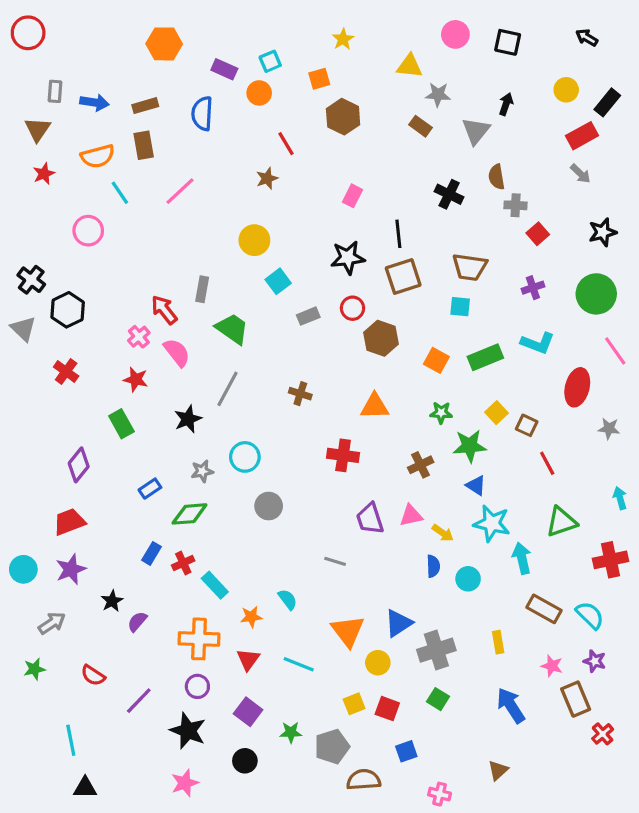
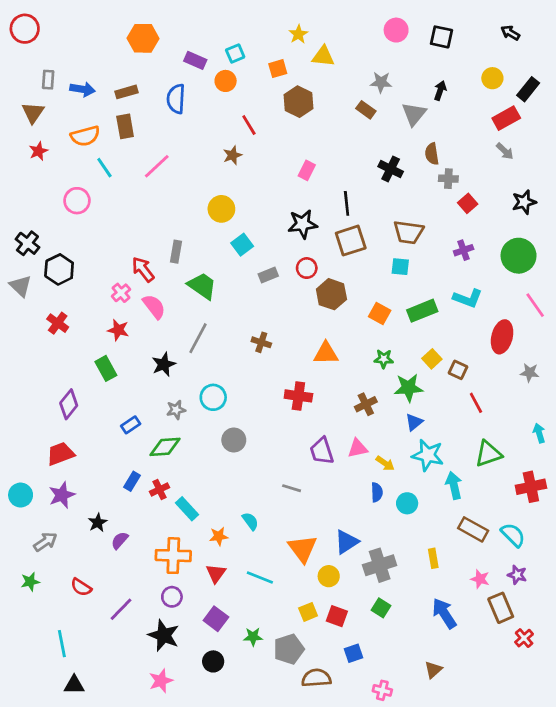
yellow triangle: (409, 66) -> (323, 56), moved
blue triangle: (476, 485) -> (414, 422), turned 48

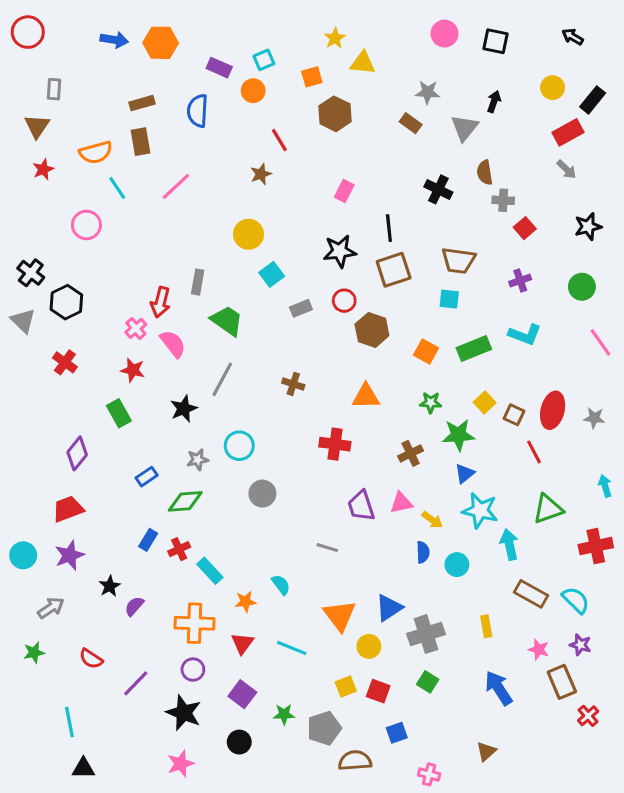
blue arrow: (82, 89) -> (114, 40), moved
green circle: (519, 256) -> (582, 287), size x0.7
red arrow: (143, 269) -> (161, 302), turned -128
red ellipse: (502, 337) -> (553, 410), moved

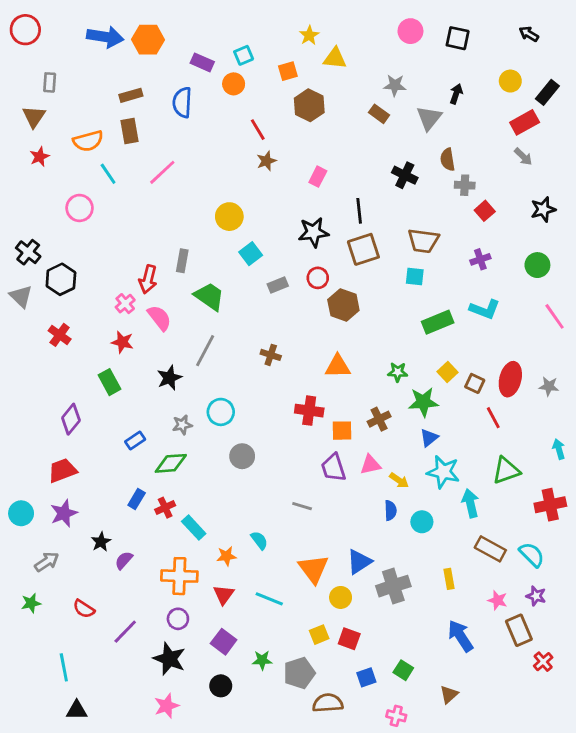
blue arrow: (114, 40) -> (105, 37), size x1.4
brown star: (261, 174) -> (266, 161), moved
orange square: (426, 352) -> (342, 431), moved, turned -30
green square: (428, 682) -> (403, 670), moved

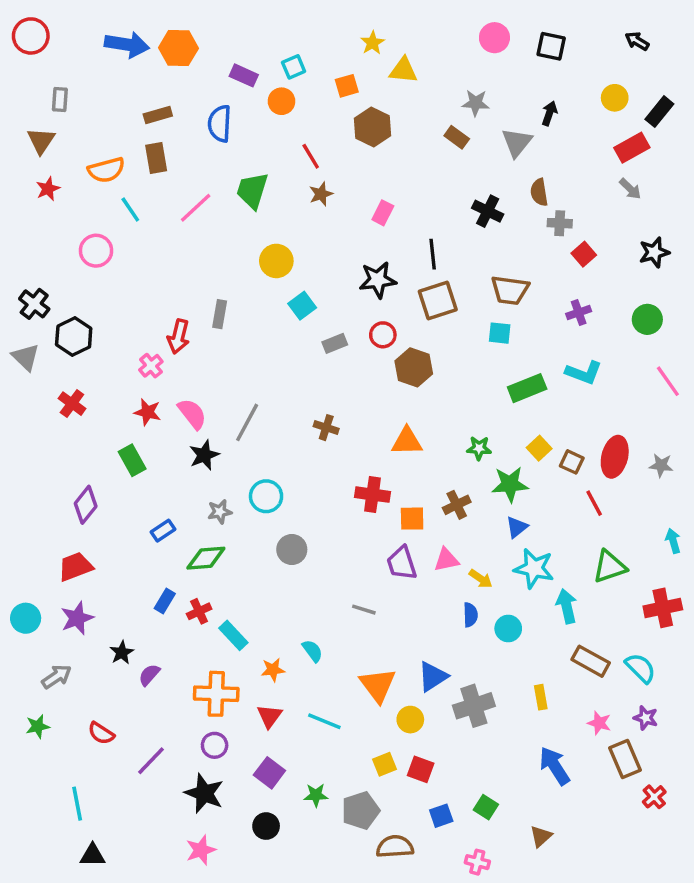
green trapezoid: (209, 296) -> (252, 191), moved, turned -108
pink semicircle: (159, 318) -> (192, 414), moved

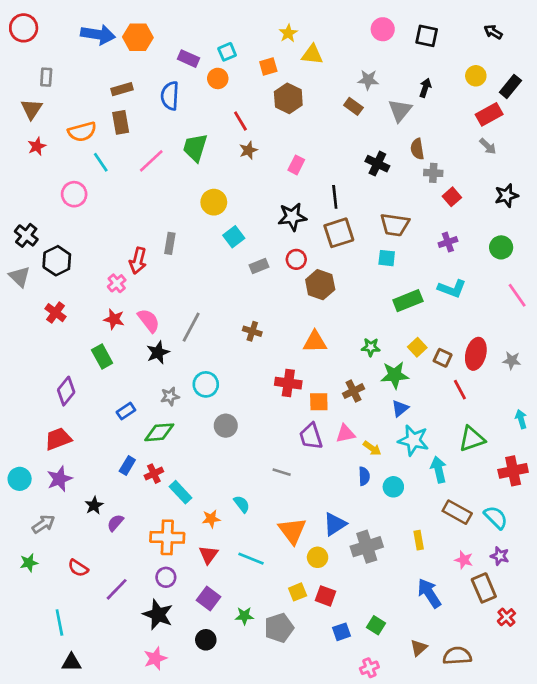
brown semicircle: (395, 847) -> (457, 656), moved
pink cross: (477, 862) -> (369, 668), turned -36

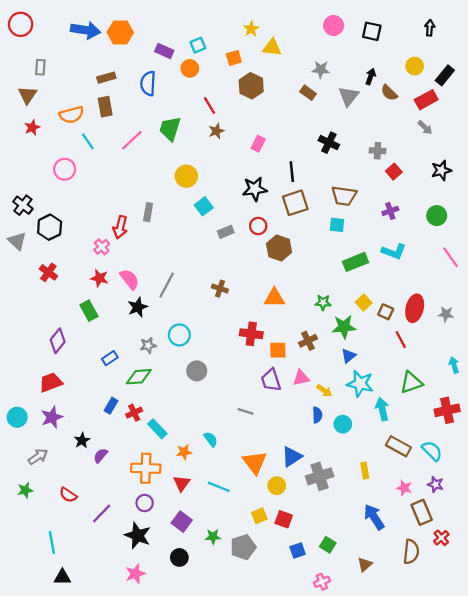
black arrow: (493, 32) -> (430, 28), turned 63
brown semicircle: (417, 149) -> (389, 93), moved, turned -36
brown semicircle: (457, 656) -> (411, 552), moved, turned 100

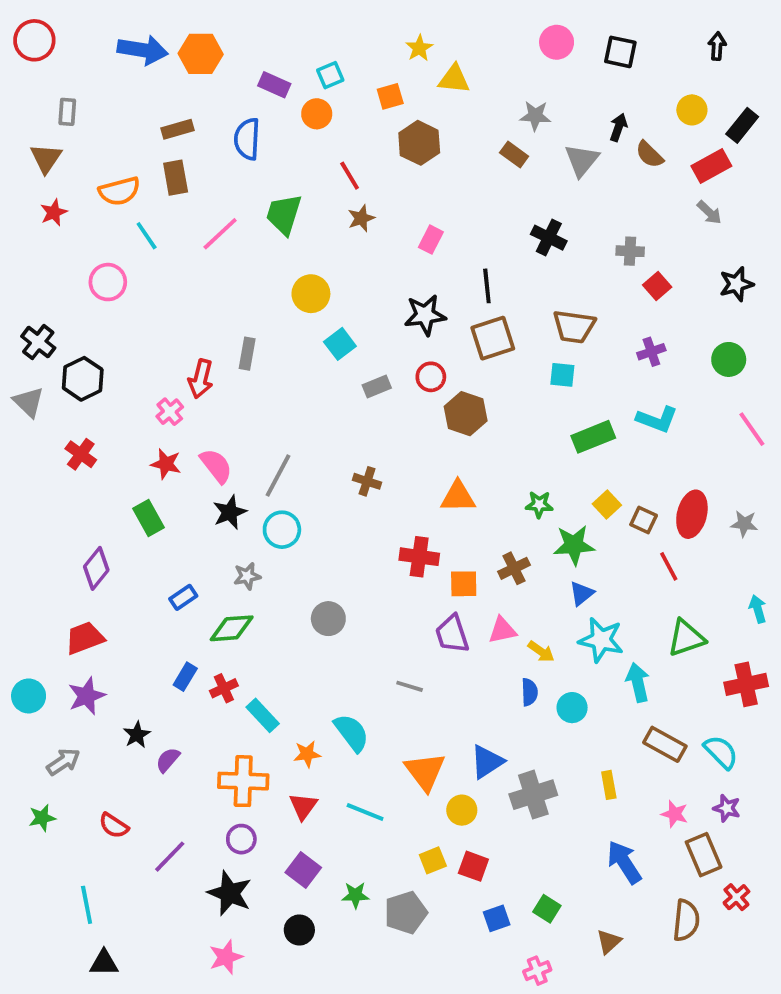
cyan circle: (179, 335) -> (282, 530), moved
cyan semicircle: (211, 439) -> (352, 733), size x1.5

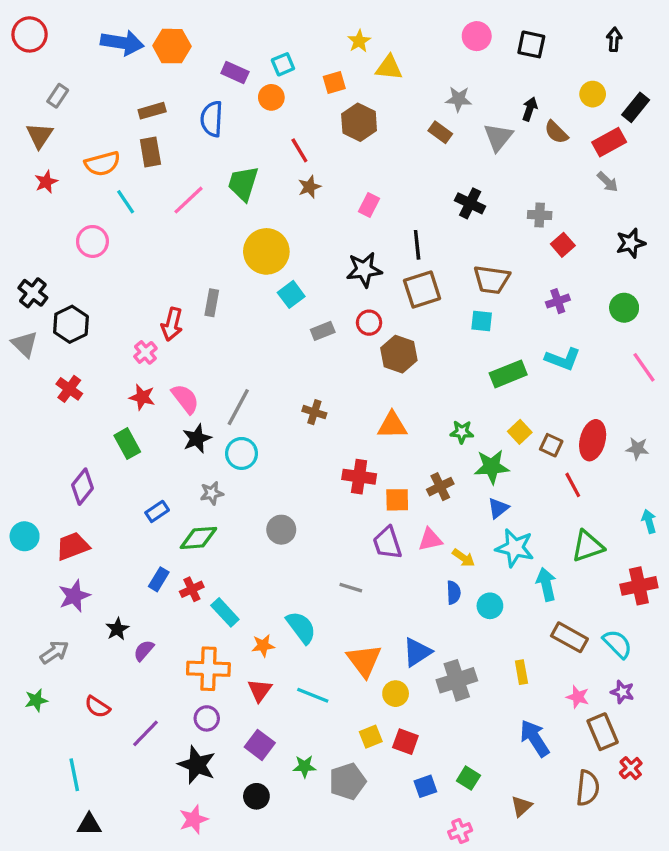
gray rectangle: (67, 112) -> (58, 96), turned 30
yellow circle: (311, 294) -> (266, 251), size x1.4
cyan circle: (29, 696) -> (25, 536), moved

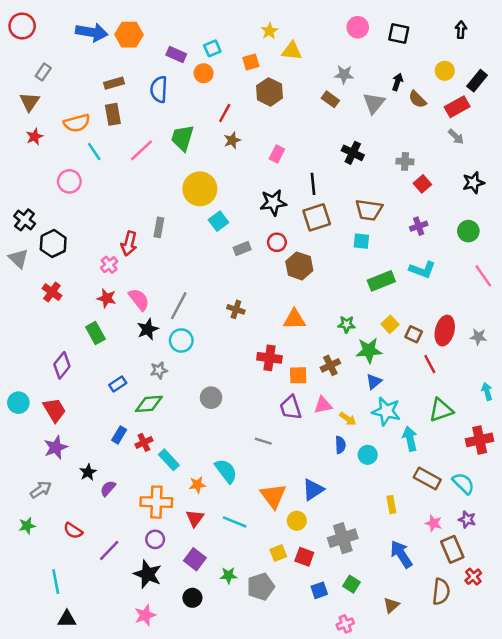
red line: (299, 150) -> (225, 113), turned 60
red trapezoid: (73, 546) -> (54, 410), turned 80
gray cross: (457, 680) -> (343, 538), moved

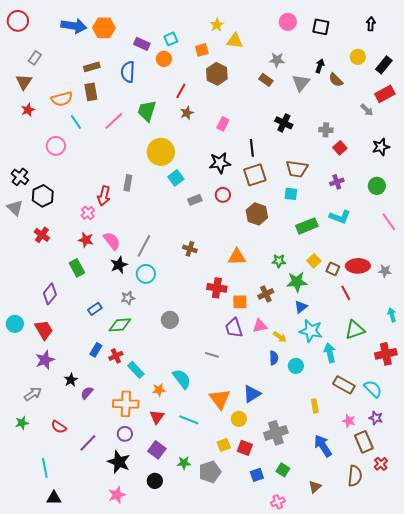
red rectangle: (457, 107) -> (385, 94), moved
brown hexagon: (299, 266) -> (257, 214), moved
red ellipse: (445, 331) -> (358, 266), turned 75

